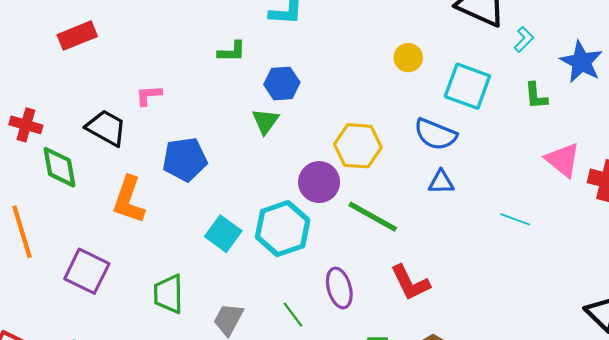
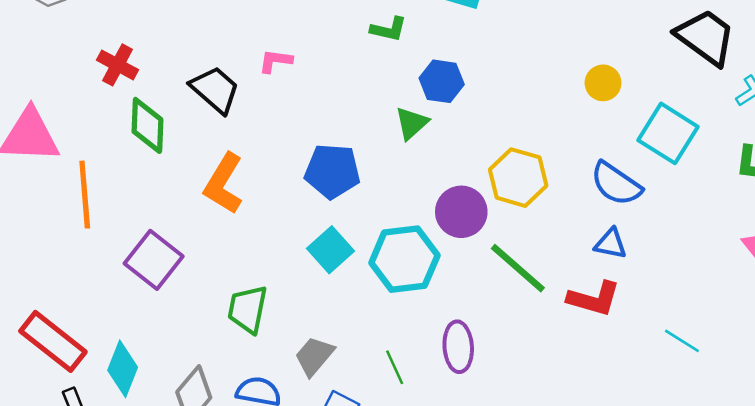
blue pentagon: (185, 159) -> (332, 171), moved
cyan line: (515, 219) -> (682, 341), moved
red L-shape: (410, 283) -> (594, 299), moved, turned -60

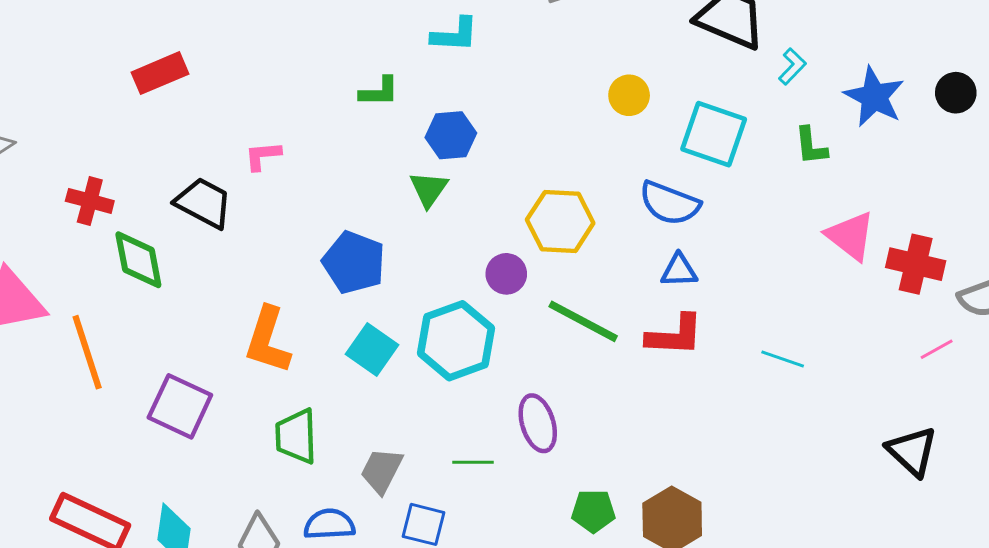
blue pentagon: (332, 171) -> (354, 262), turned 30
orange L-shape: (224, 184) -> (268, 340), moved
purple circle: (461, 212) -> (506, 274), size x0.7
green line: (395, 367) -> (473, 462), turned -52

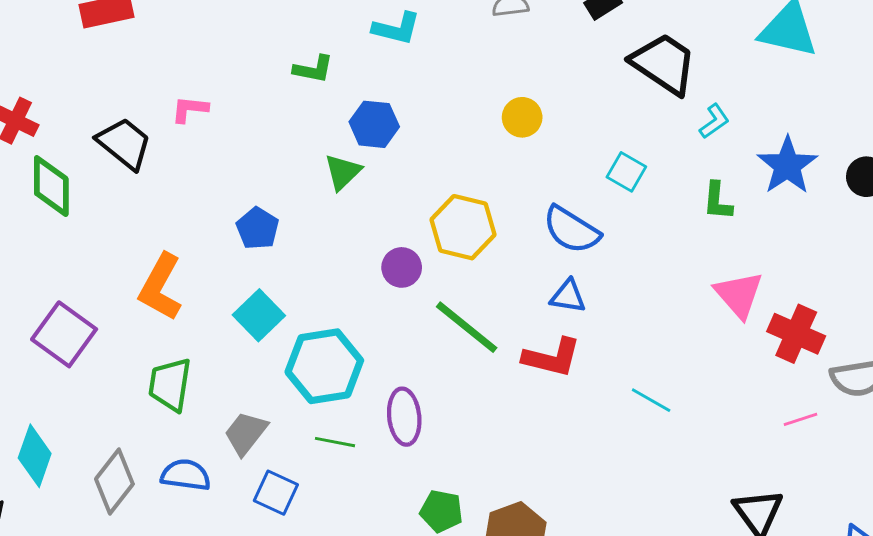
yellow circle: (629, 95) -> (522, 117), moved
cyan square: (714, 134) -> (626, 172), size x0.6
blue pentagon: (354, 262) -> (257, 228), size x0.7
cyan hexagon: (456, 341) -> (324, 366), moved

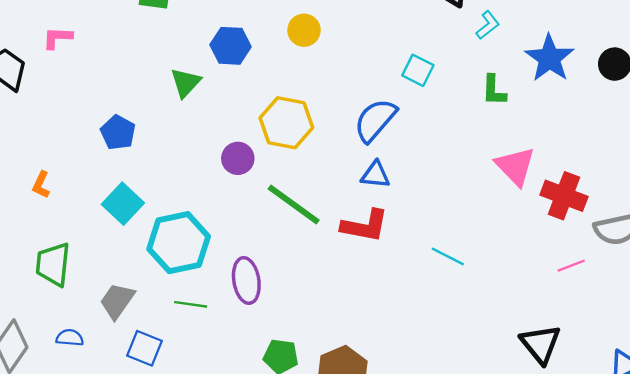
yellow circle: (522, 117) -> (304, 30), moved
blue hexagon: (374, 124) -> (230, 46), moved
blue semicircle: (571, 230) -> (375, 120), turned 102
orange L-shape: (160, 287) -> (41, 185), size x0.5
blue semicircle: (186, 475) -> (70, 338), size x0.7

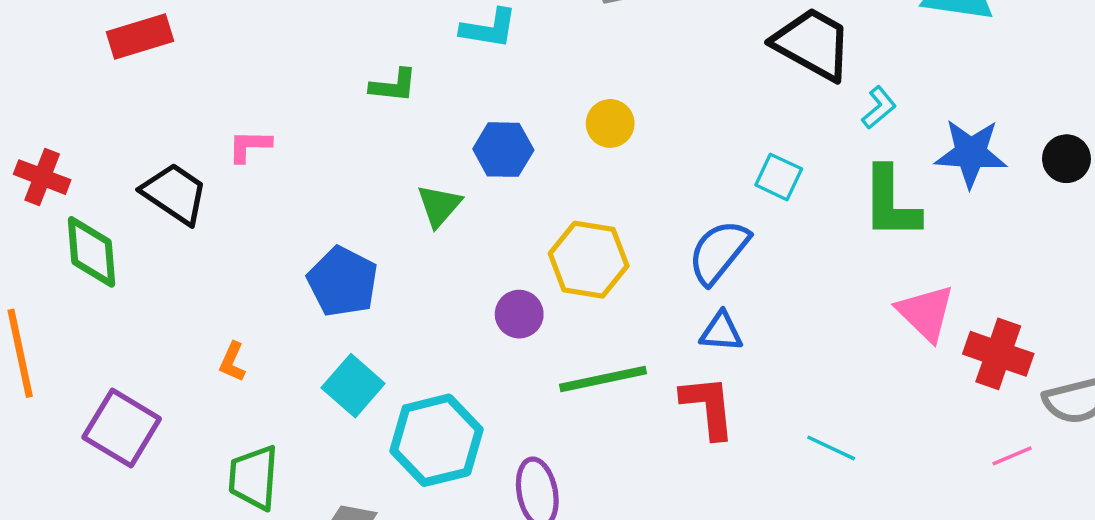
blue star: (549, 58) -> (971, 153), turned -30
green L-shape: (494, 90) -> (891, 203), size x1.6
blue pentagon: (118, 133) -> (343, 282), size x1.4
green line: (294, 205) -> (603, 379), turned -46
red L-shape: (365, 226) -> (708, 407), turned -105

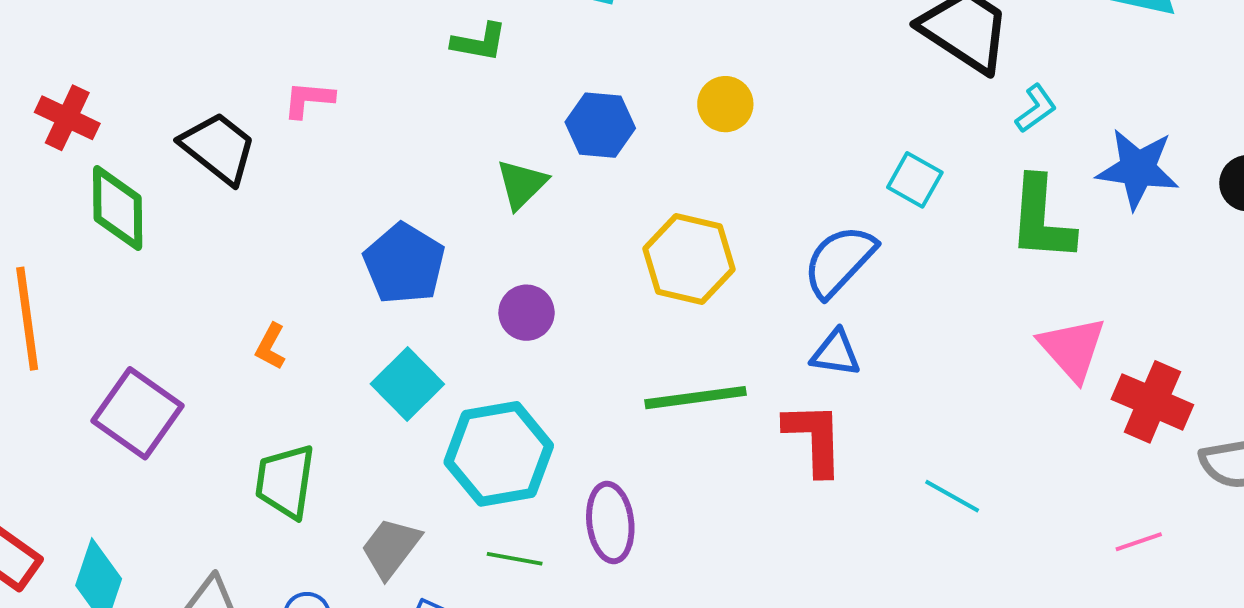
purple circle: (519, 314) -> (527, 313), moved
pink line: (1012, 456) -> (1139, 542), moved

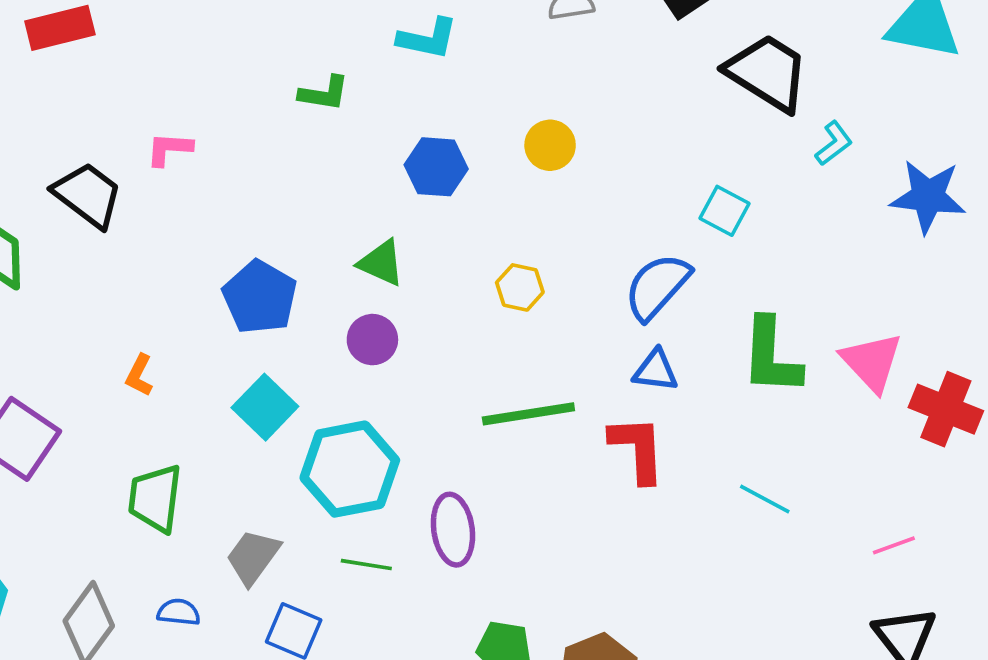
green triangle: (522, 184) -> (381, 263), moved, turned -50
green L-shape: (1041, 219) -> (771, 356), moved
yellow hexagon: (689, 259) -> (520, 287), size x0.6
pink line: (1139, 542) -> (894, 545), moved

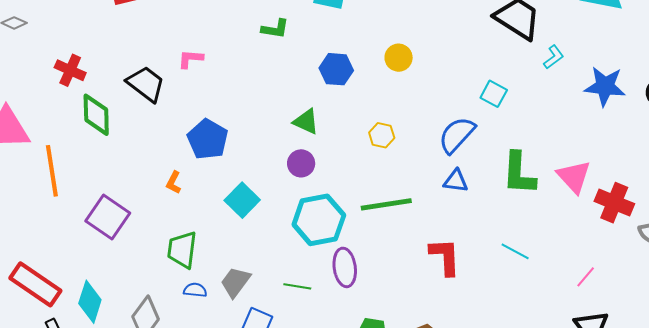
blue pentagon: (260, 297) -> (208, 139), moved
red L-shape: (638, 449) -> (445, 257), moved
cyan hexagon: (350, 469) -> (319, 220), moved
pink line: (894, 545) -> (586, 277), turned -30
blue semicircle: (179, 612) -> (195, 290), moved

